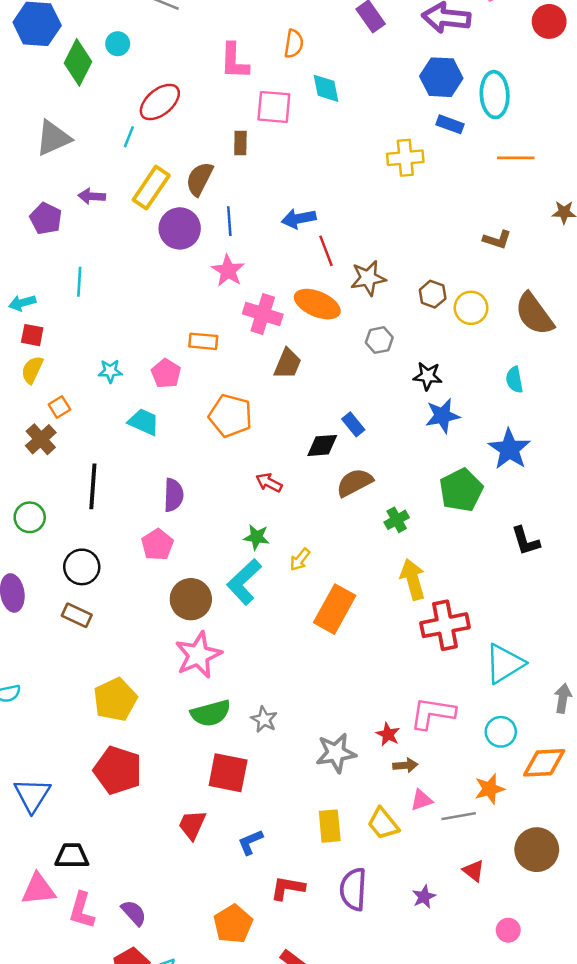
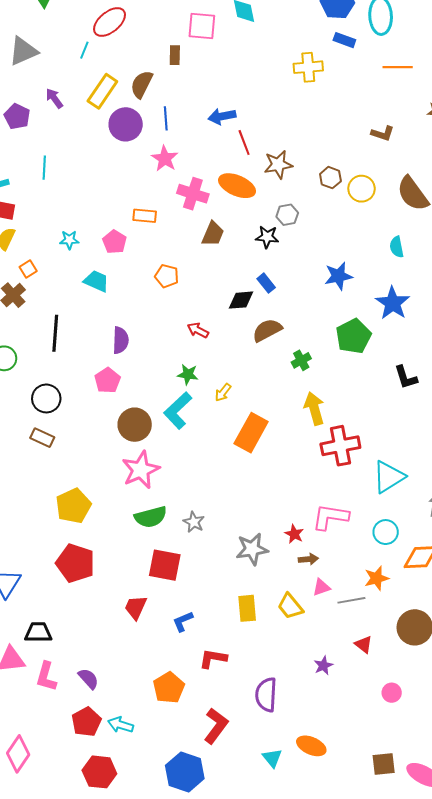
purple arrow: (92, 196) -> (54, 98), turned 50
black star: (428, 376) -> (267, 237), moved
orange pentagon: (231, 416) -> (167, 276), size x0.7
purple semicircle: (353, 889) -> (266, 695), moved

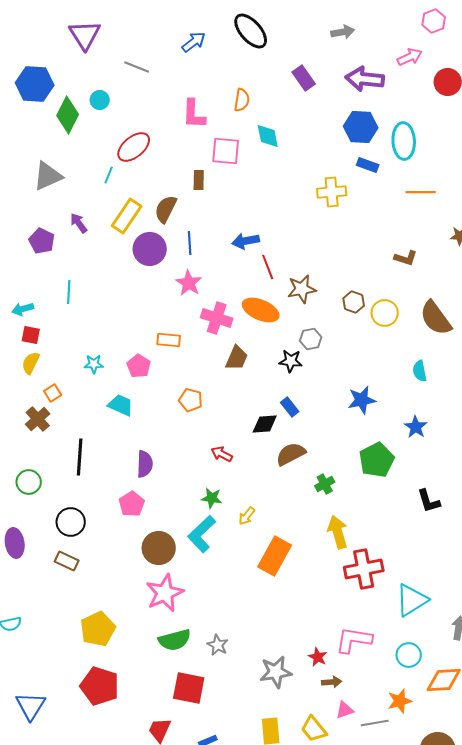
blue star: (393, 303) -> (416, 427), size x0.7

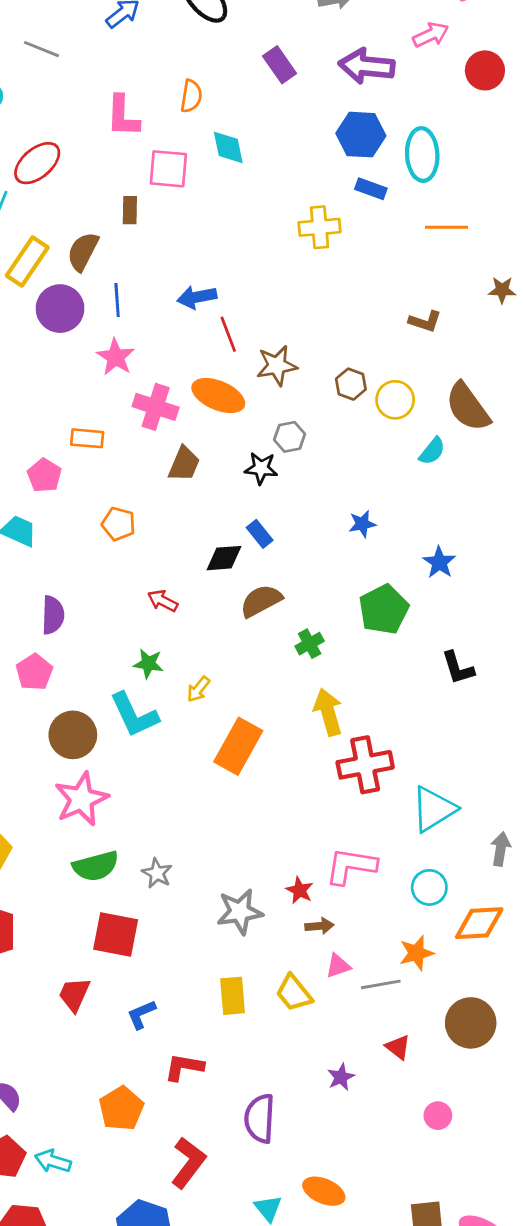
cyan semicircle: (420, 371) -> (432, 451), moved, turned -130
blue star: (362, 400) -> (362, 524), size x0.7
cyan L-shape: (202, 534) -> (134, 715), turned -72

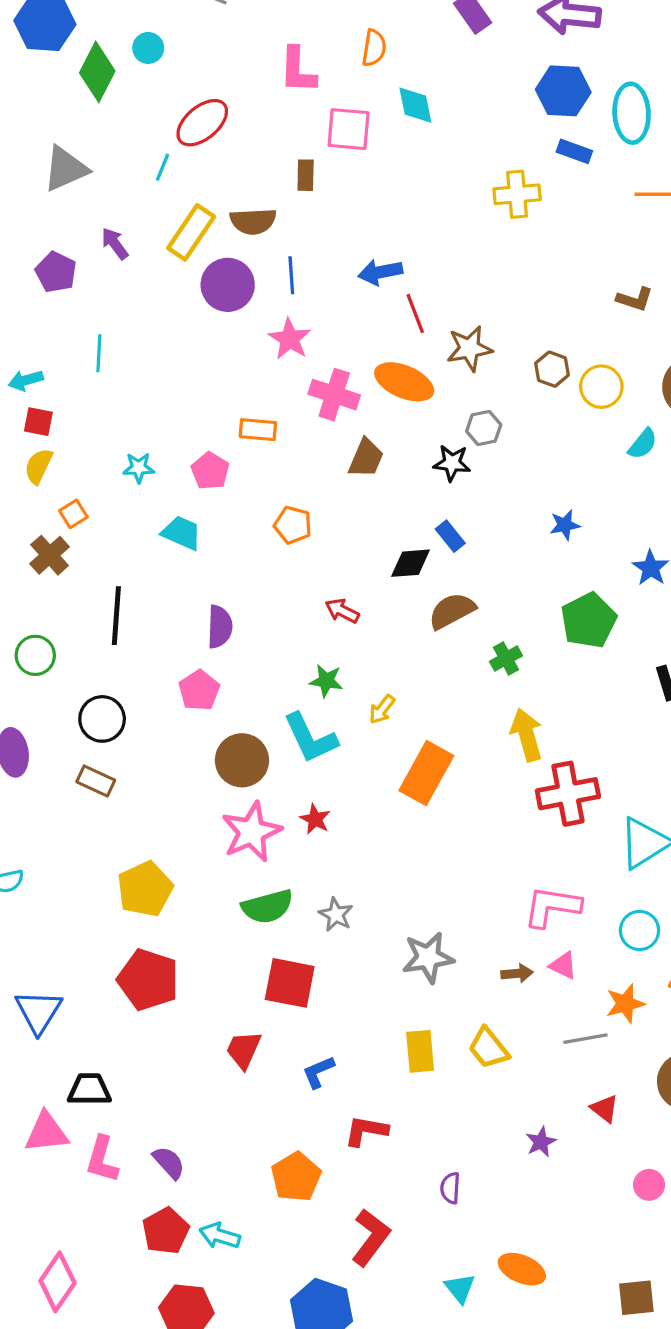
brown semicircle: (83, 252) -> (253, 221), turned -120
red star: (300, 890) -> (315, 819), moved
pink triangle: (338, 966) -> (563, 965), moved, turned 44
purple semicircle: (260, 1118) -> (450, 1188), size x0.6

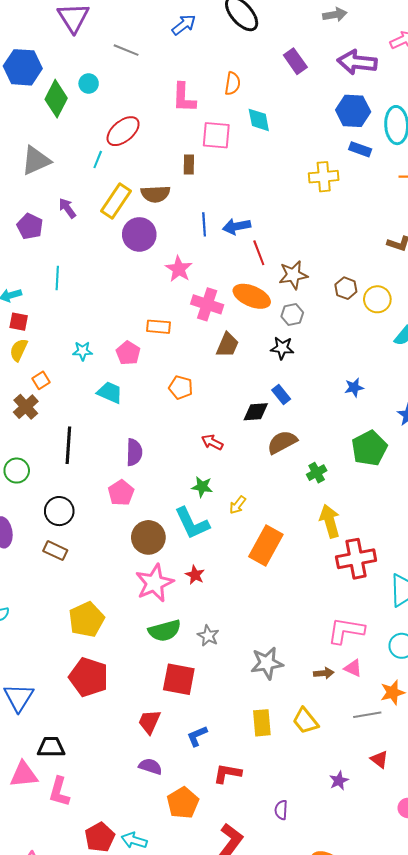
blue line: (291, 275) -> (204, 224), moved
gray hexagon: (484, 428) -> (292, 315), moved
purple semicircle: (169, 1163) -> (150, 766), moved, turned -30

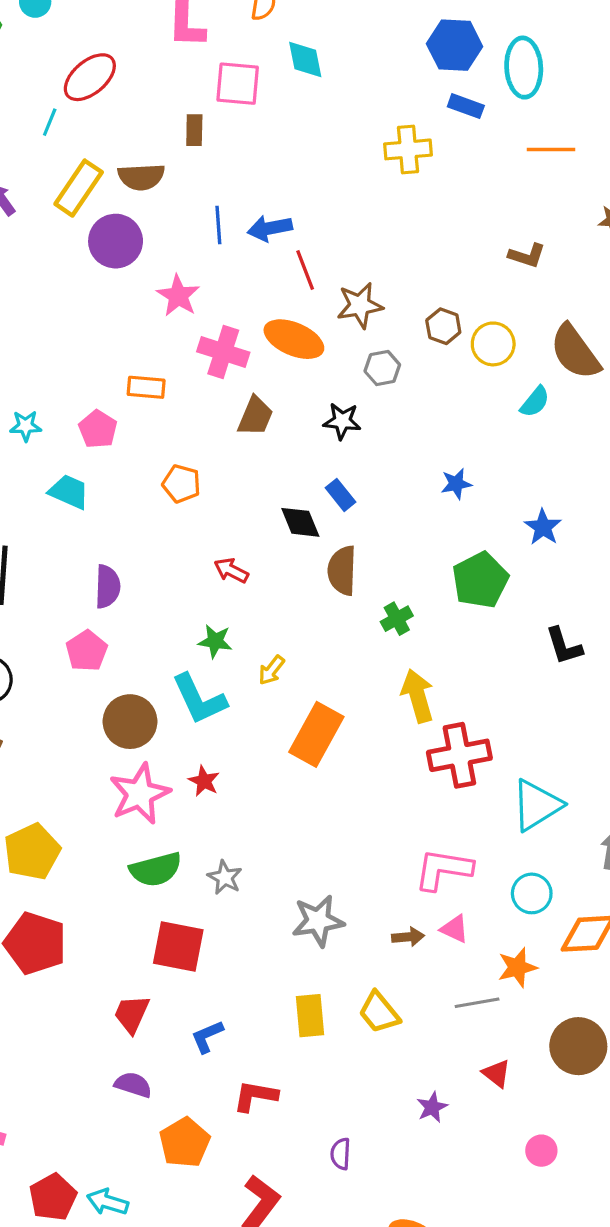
gray hexagon: (292, 315) -> (382, 368), moved
black diamond: (256, 412) -> (300, 522), turned 72
brown semicircle: (282, 442) -> (342, 570), turned -60

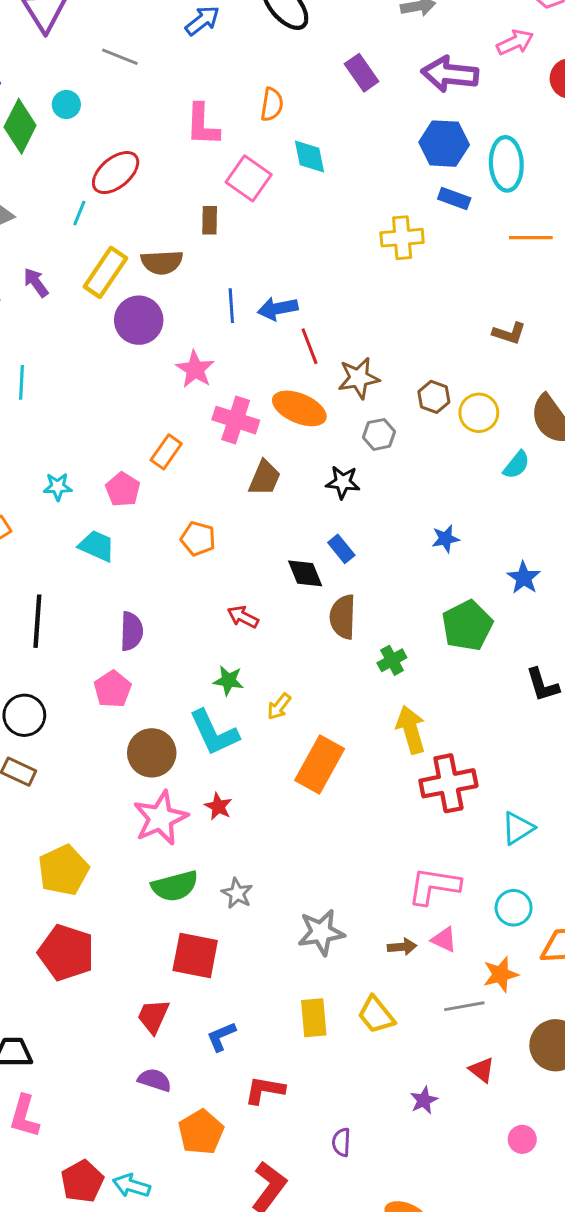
pink square: (238, 84) -> (249, 178), turned 30
orange rectangle: (146, 387) -> (166, 452), turned -60
cyan triangle: (537, 805) -> (518, 828), size x0.7

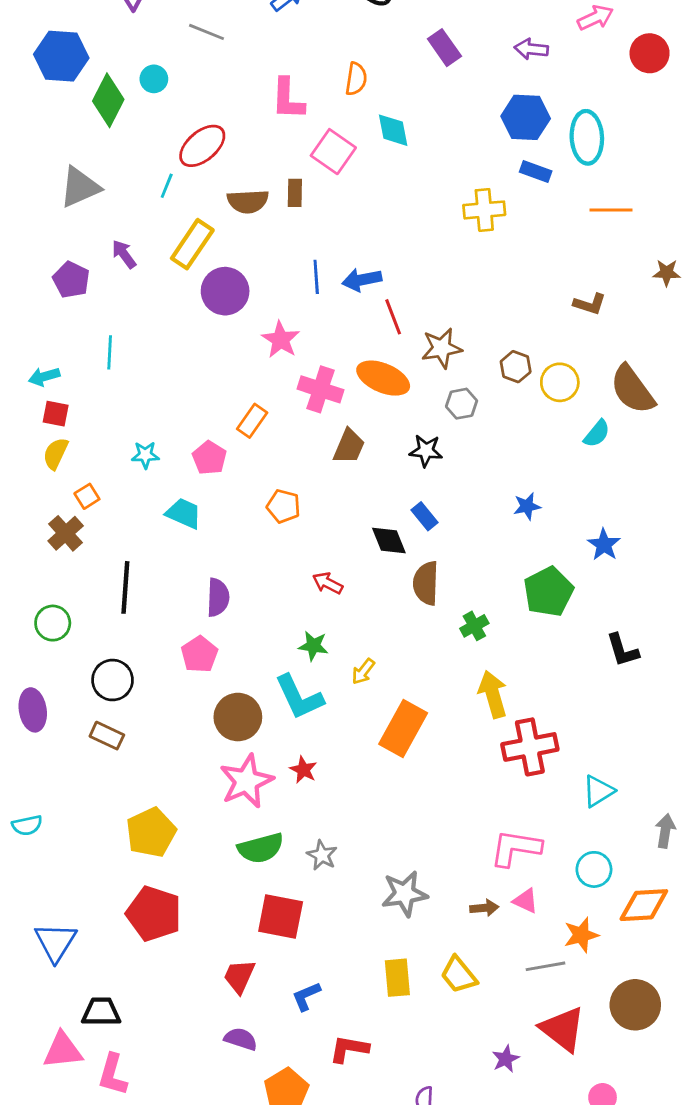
purple arrow: (450, 74) -> (531, 49), size x0.6
brown semicircle: (162, 262) -> (248, 201), moved
red triangle: (482, 1070) -> (563, 1029), size x1.8

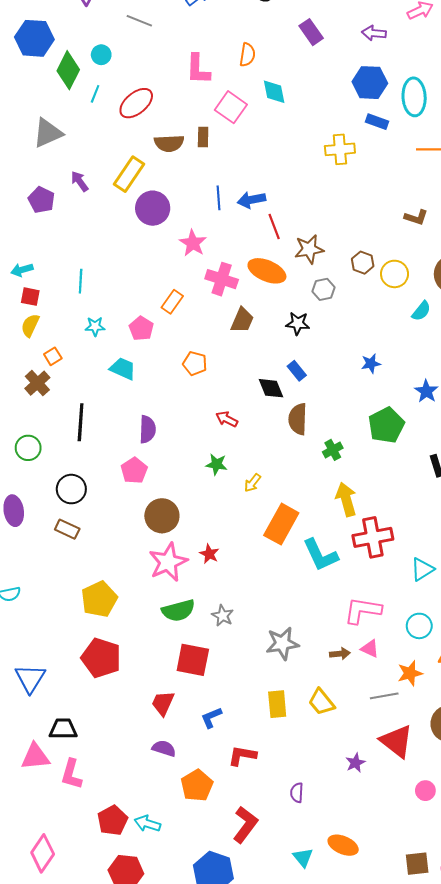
cyan line: (167, 186) -> (95, 94), moved
cyan line: (110, 352) -> (81, 281), moved
cyan L-shape: (299, 697) -> (320, 555), moved

